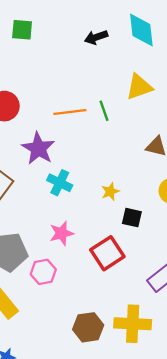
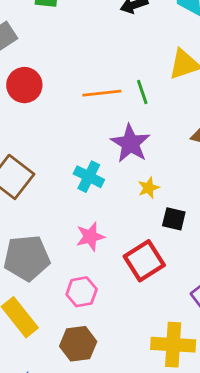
purple star: (38, 148) -> (130, 143), moved
pink hexagon: (43, 272) -> (82, 292), moved
brown hexagon: (88, 327) -> (78, 344), moved

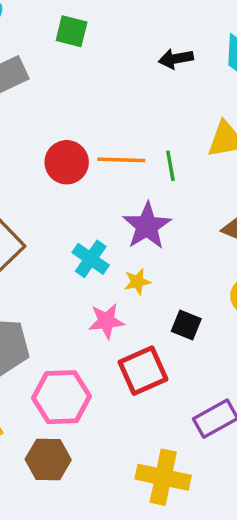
red circle: (24, 85) -> (67, 162), moved
yellow star: (149, 188) -> (137, 282), moved
pink star: (90, 237) -> (106, 321), moved
pink hexagon: (82, 292) -> (62, 397), size x1.5

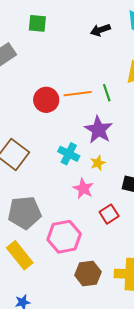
pink star: (106, 321) -> (83, 189), turned -30
red square: (143, 371) -> (109, 214), size x0.7
brown hexagon: (48, 459) -> (88, 273), moved

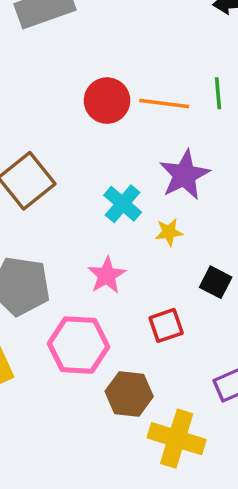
green line: (107, 93) -> (218, 93), moved
pink star: (83, 189) -> (107, 275), moved
brown hexagon: (88, 273) -> (129, 394), moved

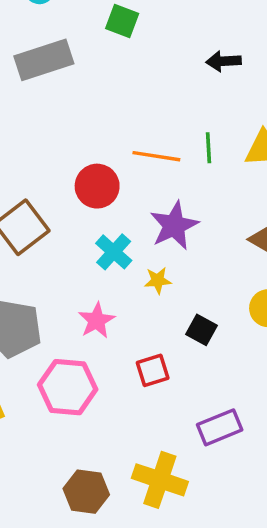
red circle: (107, 101) -> (97, 186), moved
brown hexagon: (129, 394) -> (86, 492), moved

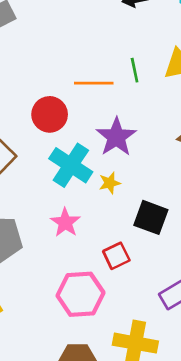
cyan cross: (114, 252) -> (71, 165), size x1.4
black square: (202, 330) -> (151, 217), size x1.4
pink hexagon: (68, 387) -> (81, 294), moved

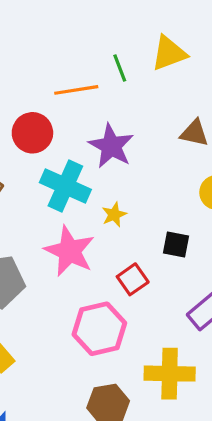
yellow star: (110, 183) -> (114, 215), moved
black square: (151, 217) -> (176, 245), moved, size x0.7
pink star: (65, 223) -> (69, 251), size x1.5

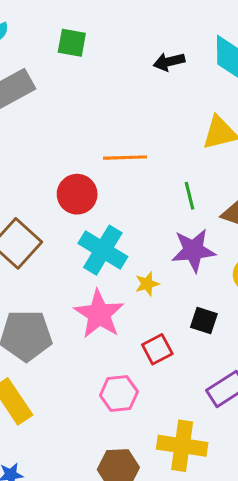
green line: (120, 68) -> (190, 196), moved
purple star: (111, 146) -> (193, 250), moved, turned 30
pink hexagon: (99, 329) -> (119, 394), size x0.7

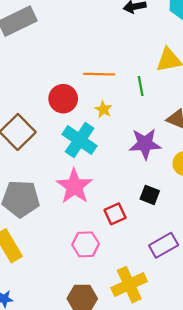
green line: (190, 196) -> (141, 86), moved
yellow star: (147, 284) -> (103, 109), moved, turned -30
yellow cross: (182, 446) -> (129, 285), turned -36

